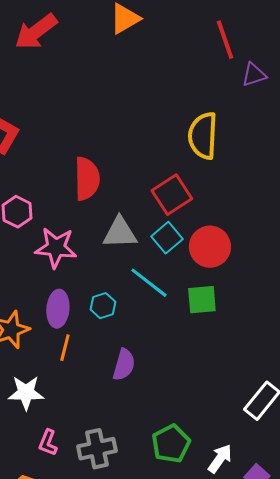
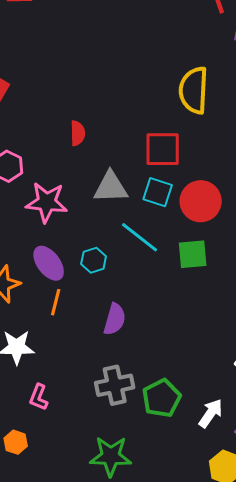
red semicircle: (87, 179) -> (78, 133), size x0.6
red square: (172, 195) -> (163, 149), turned 33
cyan square: (167, 238) -> (158, 192), turned -32
purple ellipse: (58, 309) -> (49, 263), turned -42
gray cross: (97, 449) -> (115, 385), moved

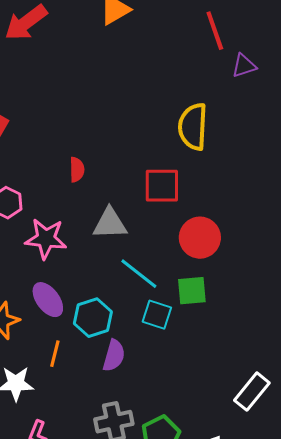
cyan square: (158, 192) -> (157, 315), moved
cyan hexagon: (94, 260) -> (93, 318), moved, size x1.5
orange line: (56, 302) -> (55, 354), moved

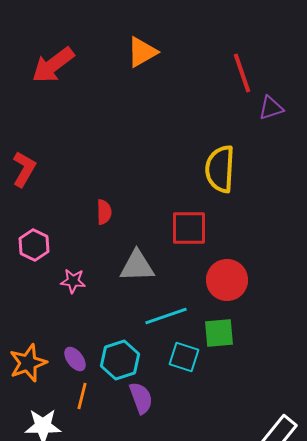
pink star: (46, 239) -> (73, 281), size x0.6
cyan line: (139, 274) -> (166, 316), turned -57
purple ellipse: (48, 300) -> (75, 359), moved, size x0.7
purple semicircle: (114, 356) -> (141, 398), turned -36

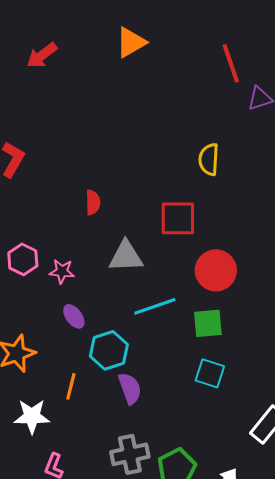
red arrow: (53, 65) -> (42, 55), size x0.7
yellow semicircle: (220, 169) -> (209, 159), size x0.7
pink hexagon: (34, 245) -> (23, 259), moved
cyan square: (184, 357) -> (210, 373), moved
purple ellipse: (75, 359) -> (74, 316), moved

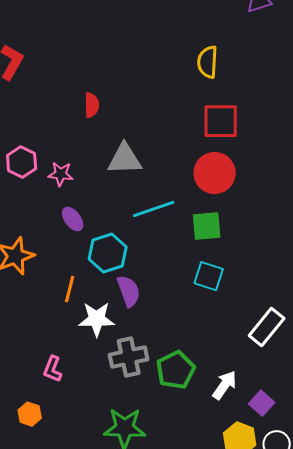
red square: (178, 218) -> (221, 121), moved
white star: (32, 416) -> (97, 319), moved

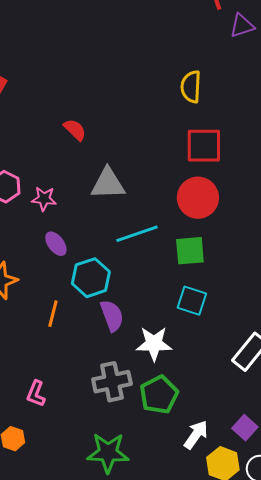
red semicircle: (92, 105) -> (75, 130), turned -45
white star: (97, 319) -> (154, 344), moved
white arrow: (225, 385) -> (196, 435), moved

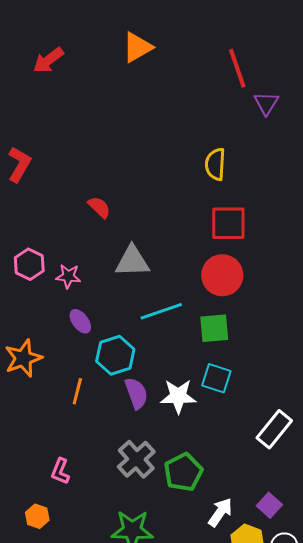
purple triangle: (242, 26) -> (266, 103), turned -40
white star: (154, 344) -> (178, 396), moved
gray cross: (112, 382) -> (136, 459), turned -30

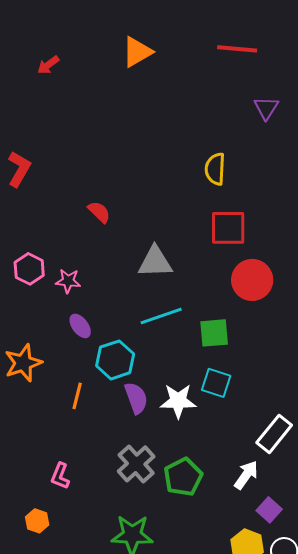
red arrow: (48, 60) -> (48, 65), size x0.7
red line: (237, 68) -> (237, 49), moved, turned -66
gray triangle: (132, 261) -> (155, 262), moved
red circle: (222, 275) -> (252, 280), moved
white arrow: (220, 512) -> (246, 475), moved

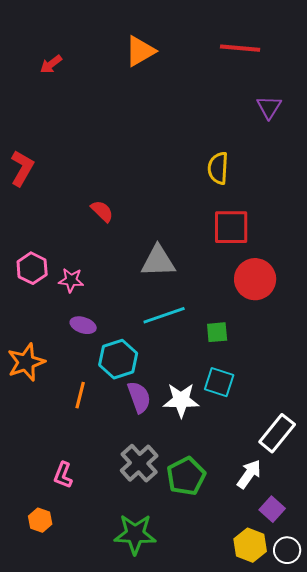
purple ellipse: (80, 326) -> (83, 325), turned -35
green square: (214, 333) -> (217, 332), size x0.7

